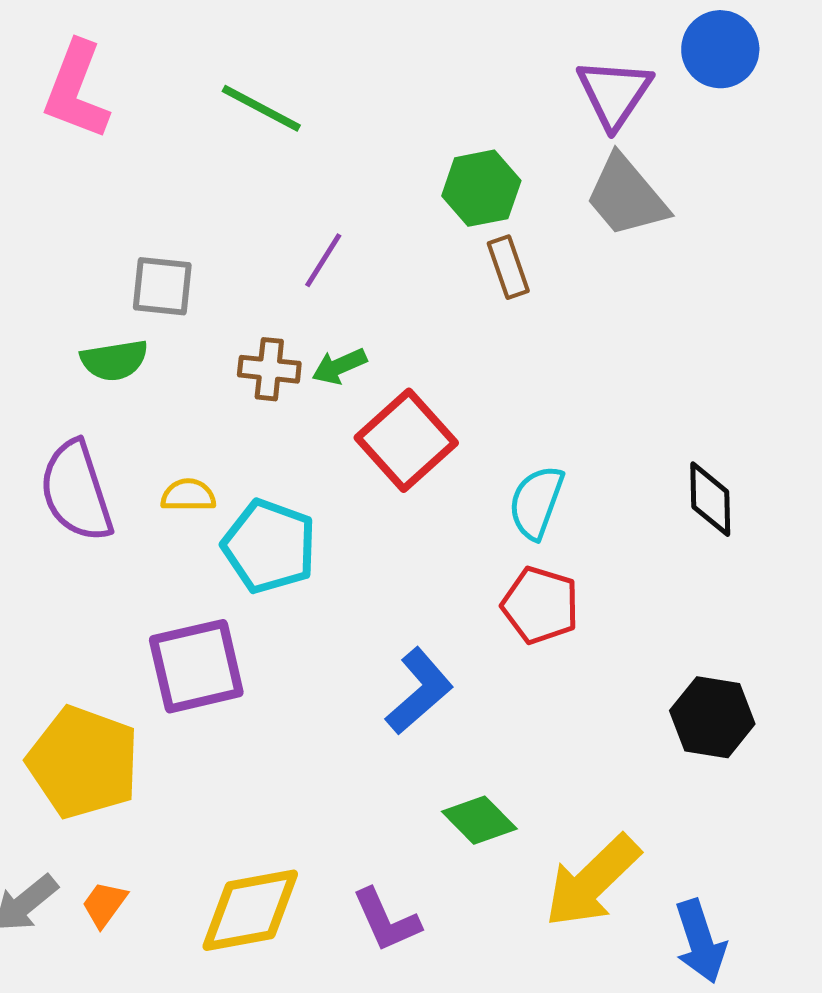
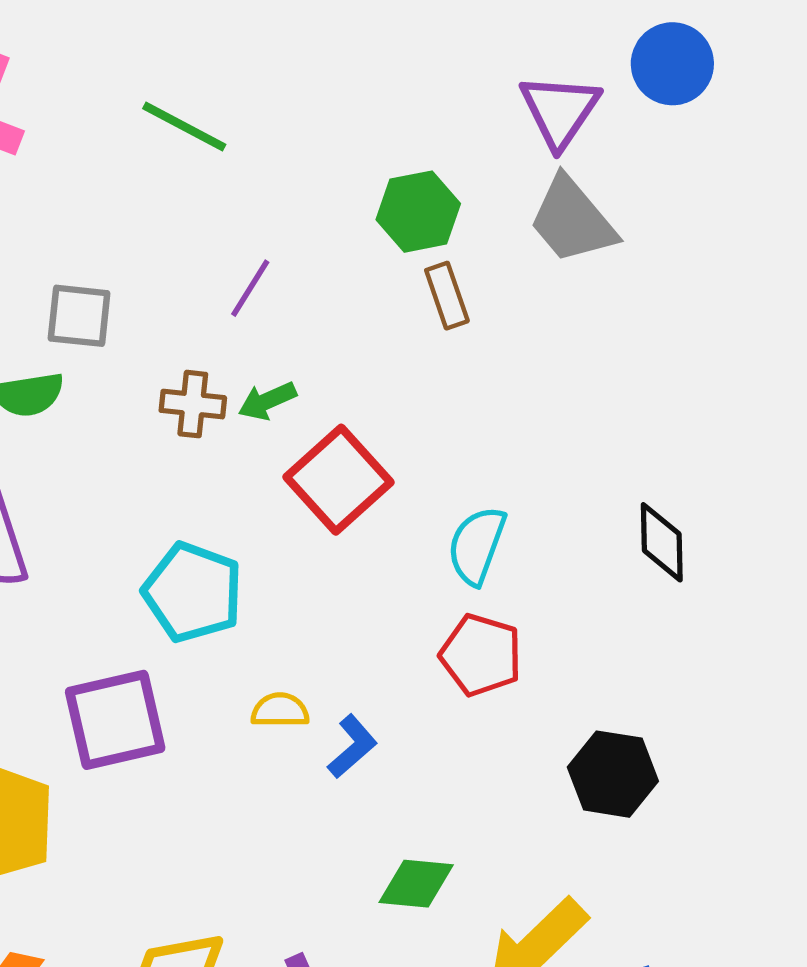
yellow semicircle: (188, 495) -> (280, 710), moved
blue L-shape: (419, 691) -> (352, 746), size x0.7
black hexagon: (712, 717) -> (613, 774), moved
green diamond: (479, 820) -> (416, 884), turned -40

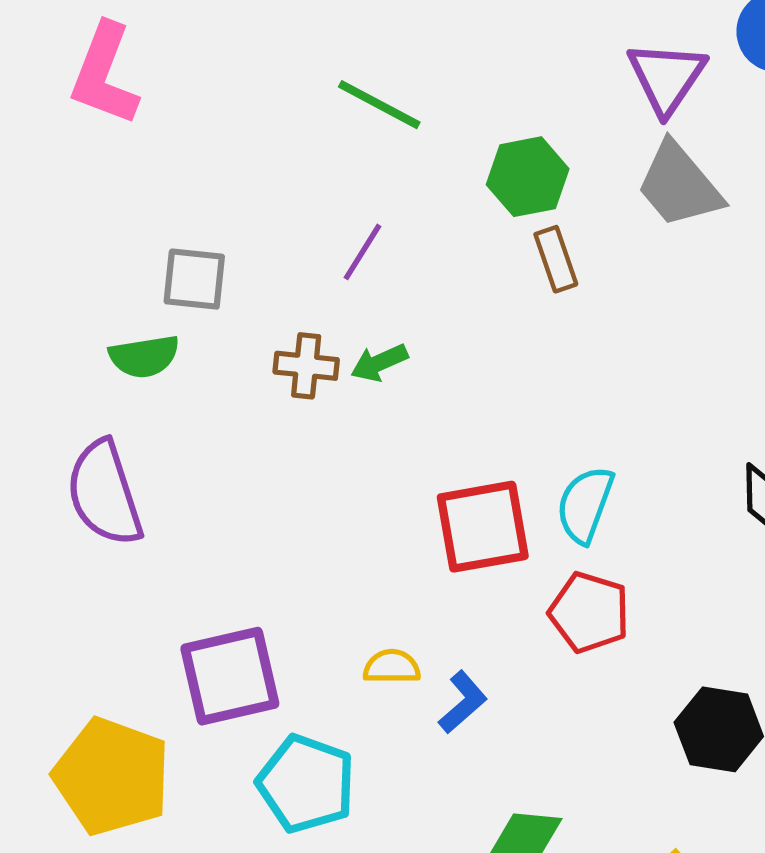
green line: (184, 127) -> (379, 105), moved
red square: (338, 480) -> (483, 527), moved, turned 32
cyan pentagon: (193, 592) -> (306, 784), moved

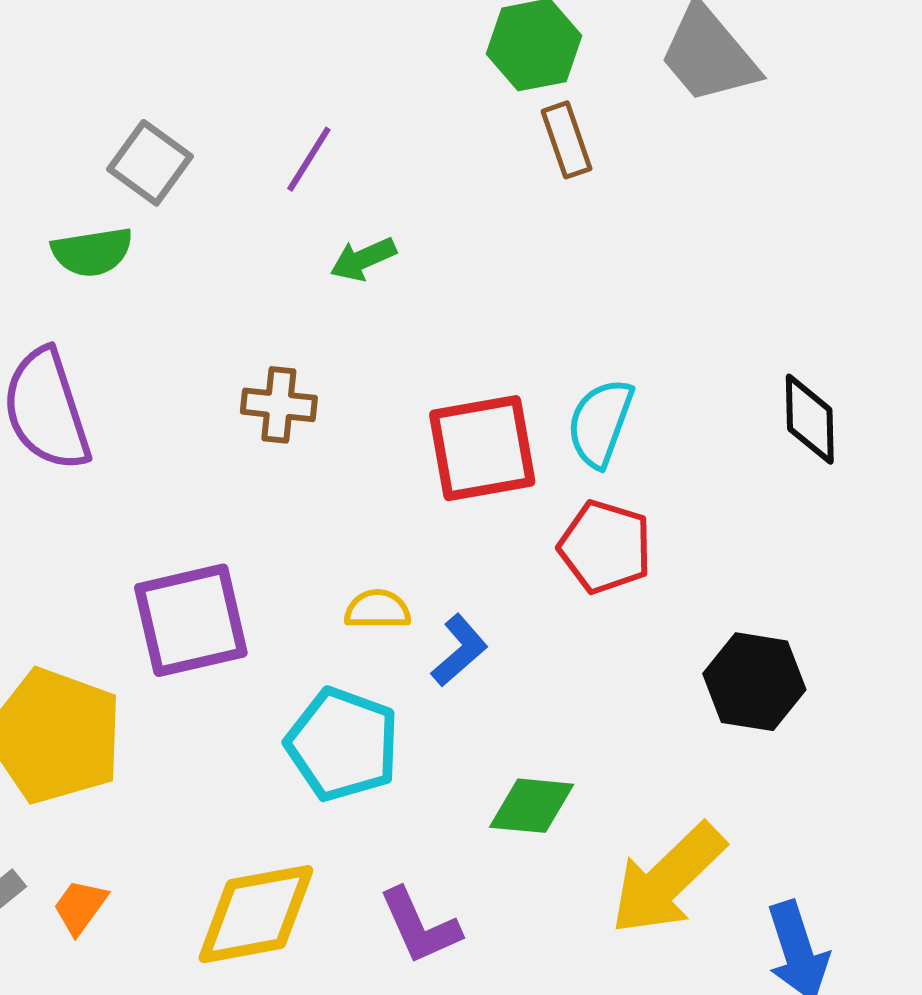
purple line: (363, 252) -> (309, 159), moved
gray square: (194, 279) -> (150, 163), turned 30
brown cross: (306, 366) -> (279, 405), moved
cyan pentagon: (306, 784) -> (343, 744), moved

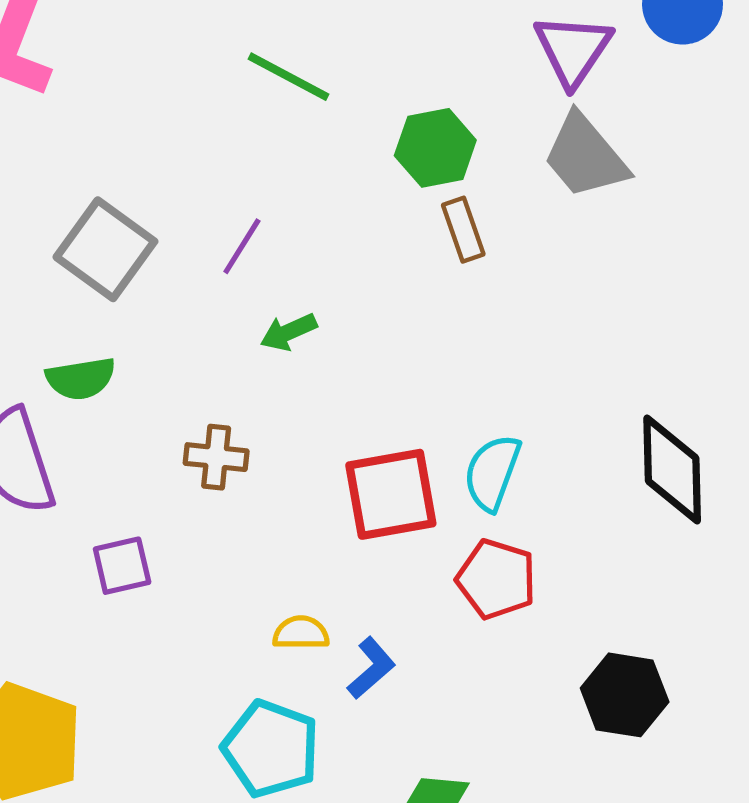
gray square: (150, 163) -> (105, 249), size x1.4
green semicircle: (92, 252) -> (81, 379), moved
black diamond: (810, 419) -> (672, 470), size x1.4
purple square: (191, 620) -> (122, 566), moved, size x0.6

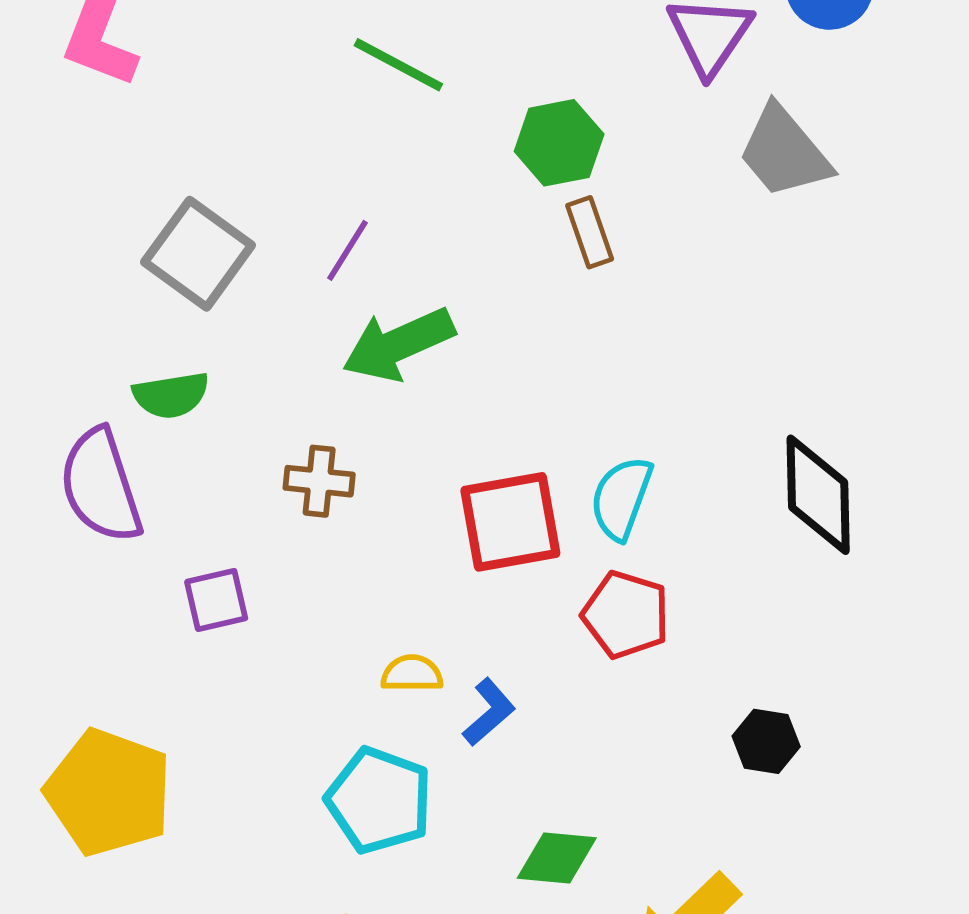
gray trapezoid: (585, 156) -> (784, 152), moved
green arrow: (289, 332) -> (398, 344), size x1.8
black hexagon: (625, 695) -> (766, 741), size x0.7

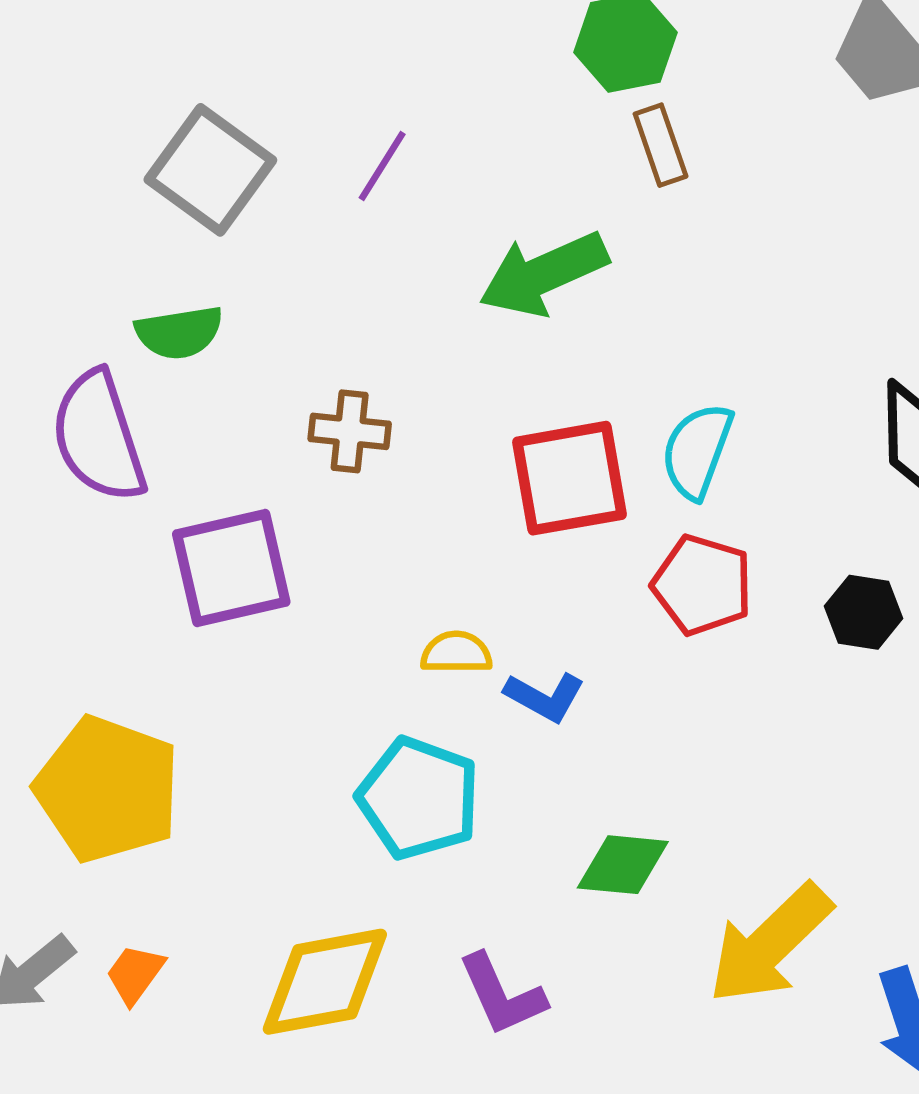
green arrow: (398, 344) -> (543, 274), moved
purple square: (216, 600) -> (231, 568), size x1.6
blue L-shape: (489, 712) -> (545, 697), turned 70
black hexagon: (766, 741) -> (864, 612), moved

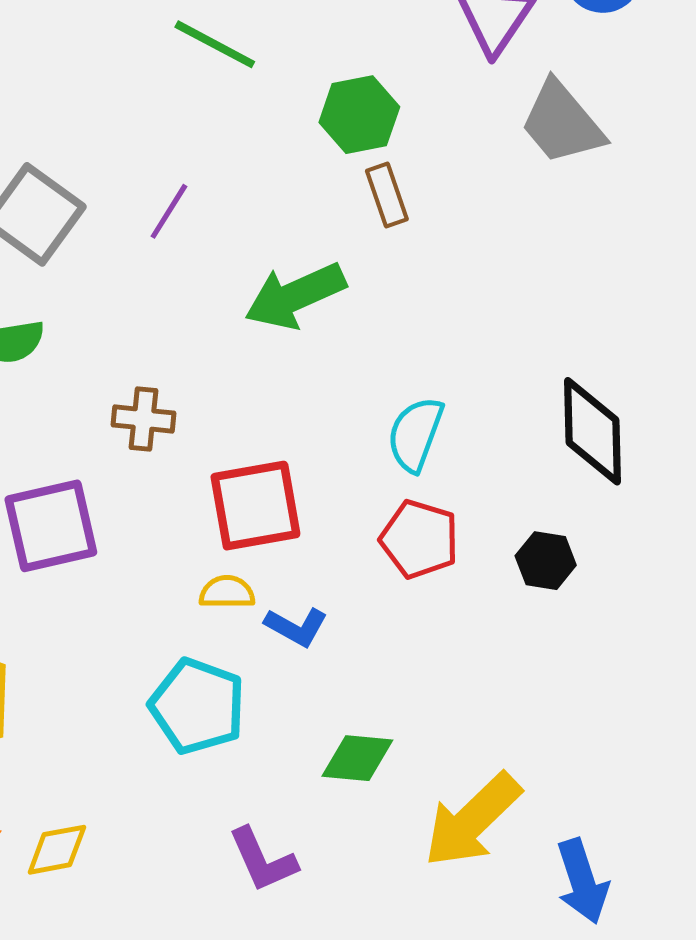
red square: (570, 478) -> (255, 506), moved
yellow diamond: (325, 982) -> (57, 850), moved, size x0.6

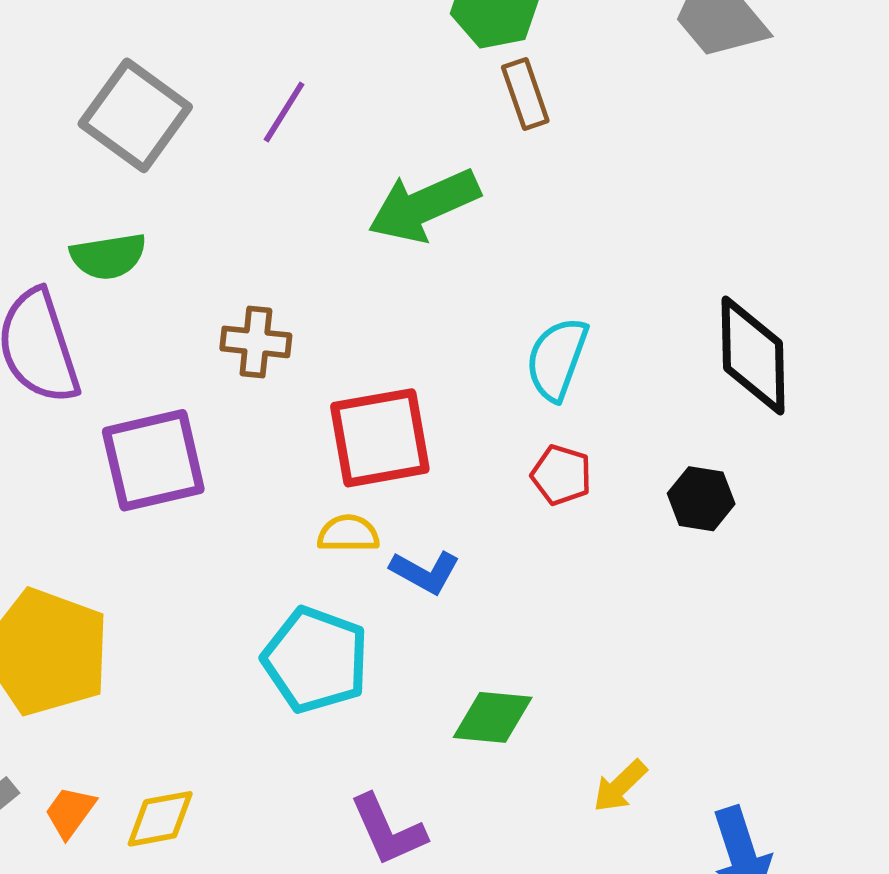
red pentagon: (419, 539) -> (561, 475), size x0.7
yellow arrow: (472, 820) -> (620, 786), size x0.5

